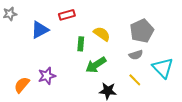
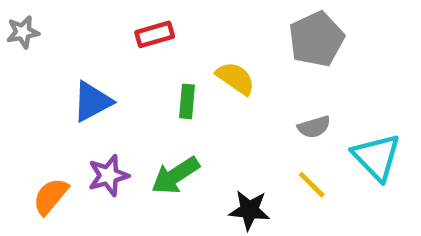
blue triangle: (40, 30) -> (92, 101), moved
gray pentagon: (142, 31) -> (316, 39), moved
green arrow: (96, 65) -> (175, 175), moved

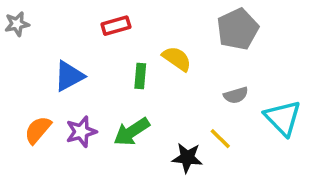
yellow line: (312, 185) -> (220, 139), moved
orange semicircle: (51, 196) -> (38, 130), moved

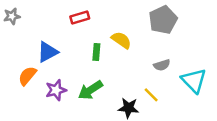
orange semicircle: (38, 130) -> (27, 76), moved

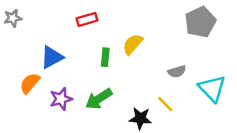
gray pentagon: (163, 20) -> (200, 22), moved
yellow semicircle: (121, 40) -> (133, 44), turned -84

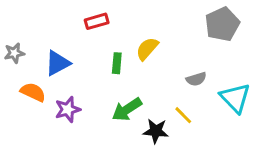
gray star: (13, 18) -> (14, 53), moved
orange semicircle: (30, 83) -> (33, 92), turned 75
green arrow: (99, 99) -> (127, 109), moved

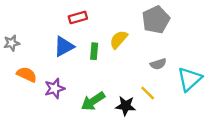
gray pentagon: (222, 24) -> (156, 20), moved
blue triangle: (58, 63) -> (64, 47), moved
cyan triangle: (235, 98) -> (190, 79), turned 32
green arrow: (127, 109) -> (93, 101), moved

